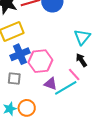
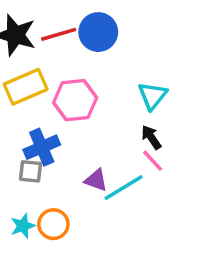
blue cross: (20, 54) -> (42, 147), moved
pink hexagon: (40, 61) -> (75, 100), moved
pink line: (74, 74) -> (153, 161), moved

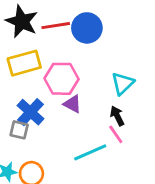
blue cross: (42, 147) -> (30, 112), turned -32
purple triangle: (96, 180) -> (72, 104), moved

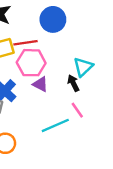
red line: (56, 26) -> (26, 43), moved
black arrow: (117, 116) -> (73, 83), moved

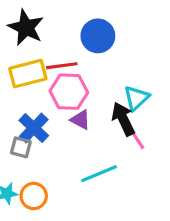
black arrow: (73, 83) -> (123, 119), size x1.5
pink line: (77, 110) -> (137, 139), moved

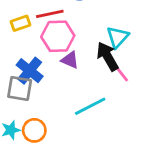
yellow rectangle: (28, 74) -> (21, 23), size x0.6
gray square: (21, 147) -> (20, 88), size x1.4

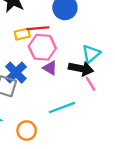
yellow rectangle: (21, 23) -> (22, 34), moved
black arrow: (108, 56) -> (81, 69), turned 125
orange circle: (34, 130) -> (27, 131), moved

